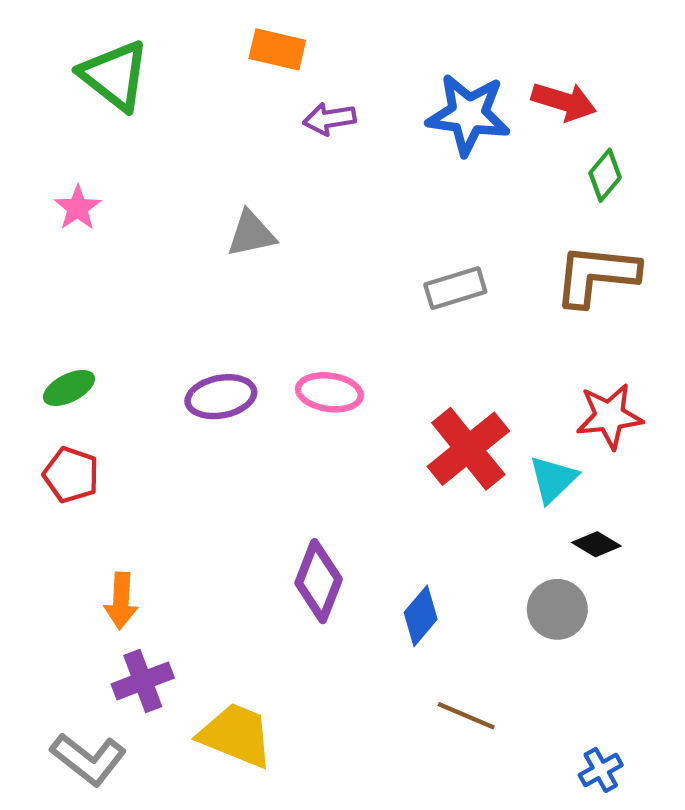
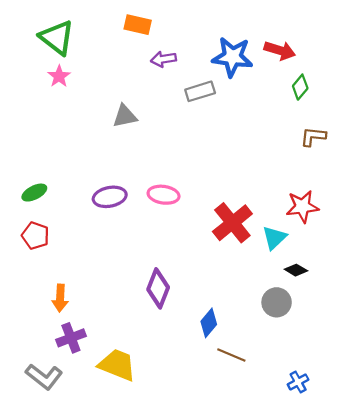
pink star: (78, 208) -> (59, 76), moved
brown L-shape: (596, 275) -> (313, 137), moved, size x0.6
gray rectangle: (455, 288) -> (200, 91), moved
blue diamond: (421, 616) -> (209, 323), moved

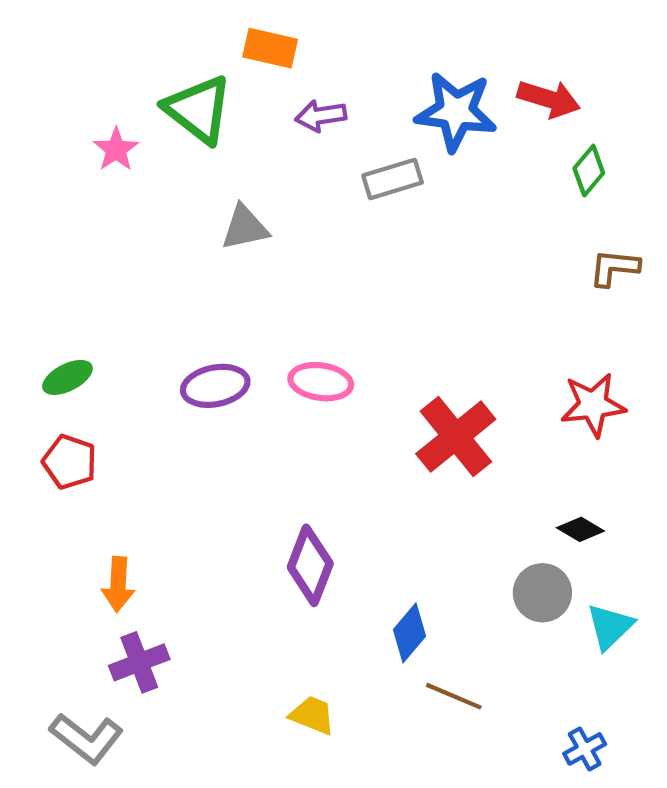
green triangle: (57, 38) -> (198, 109), moved
cyan triangle: (274, 238) -> (610, 627), moved
yellow trapezoid: (117, 365) -> (312, 715), moved, size x0.6

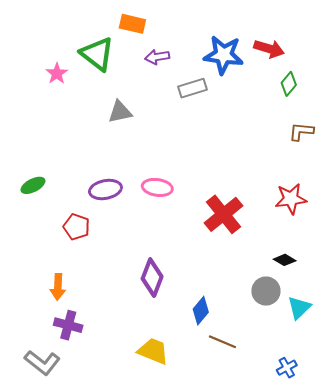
red pentagon: (70, 462) -> (76, 227), moved
purple cross: (139, 662) -> (68, 325), turned 36
yellow trapezoid: (312, 715) -> (153, 351), size x1.4

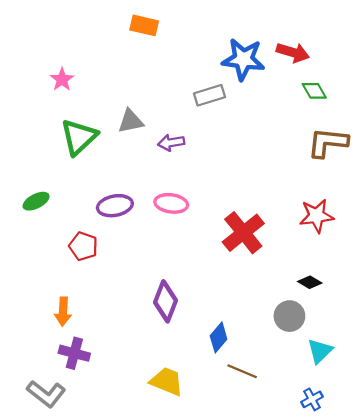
green triangle: (97, 54) -> (79, 137), moved, turned 39
purple arrow: (157, 57) -> (171, 143), moved
green diamond: (289, 84) -> (314, 91), turned -70
brown L-shape: (301, 132) -> (328, 143), size x1.5
cyan triangle: (299, 308) -> (320, 351), moved

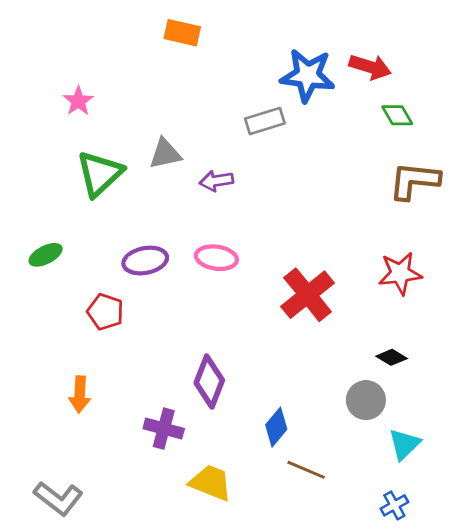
purple cross: (74, 353) -> (164, 429), moved

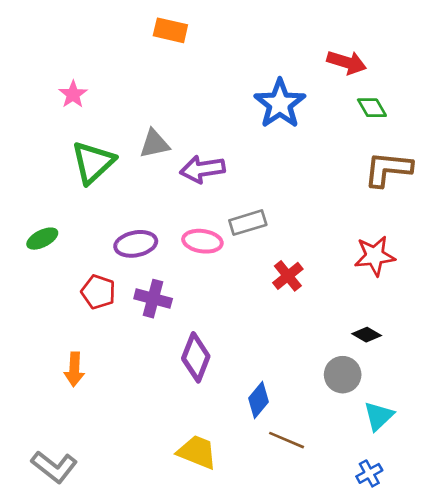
blue star: (308, 75) -> (280, 104), moved, turned 30
gray rectangle: (265, 121) -> (248, 223), moved
purple arrow: (216, 181) -> (202, 169), size x1.4
red cross: (308, 295) -> (288, 276), size x0.6
purple cross: (164, 429) -> (153, 299), moved

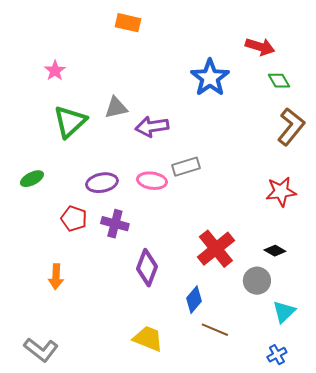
brown L-shape: (388, 169) -> (291, 127), turned 123
red cross: (288, 276) -> (216, 249), moved, size x1.6

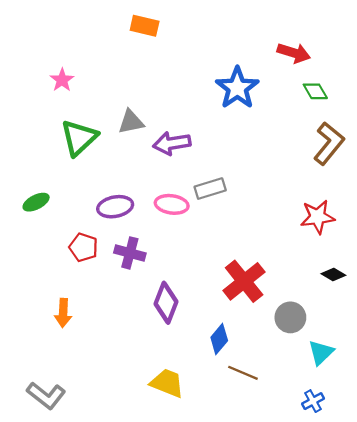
black diamond: (275, 251) -> (333, 274), moved

